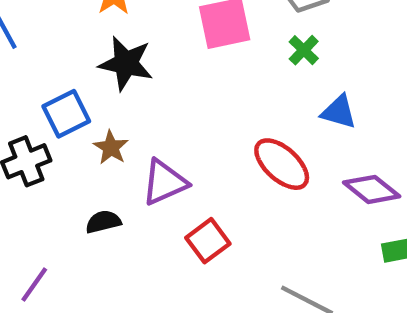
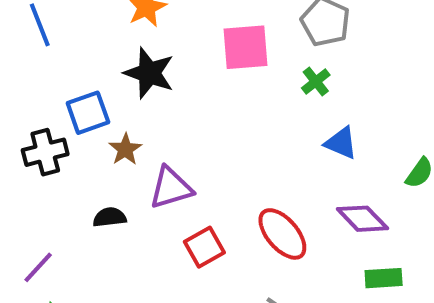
red ellipse: (282, 164) -> (282, 234), moved

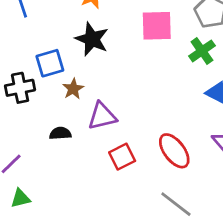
green cross: (316, 82) -> (202, 51), size x1.4

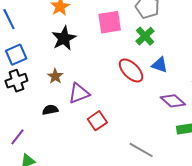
black star: (92, 39) -> (64, 38), turned 30
blue square: (50, 63) -> (16, 55), moved
red ellipse: (174, 151) -> (131, 70), moved

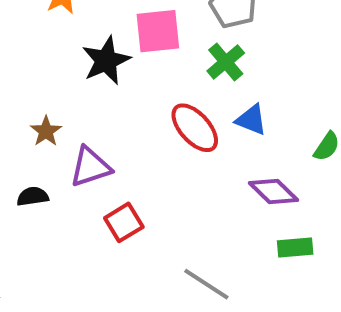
black star: (64, 38) -> (106, 60), moved

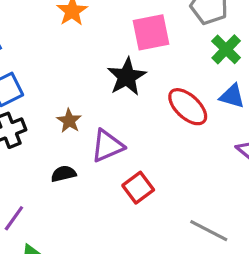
black star: (106, 60) -> (127, 77), moved
green cross: (226, 62) -> (226, 49), moved

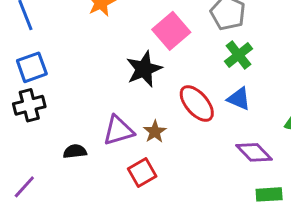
pink square: (151, 32) -> (171, 31), turned -36
brown star: (69, 121) -> (155, 132), moved

